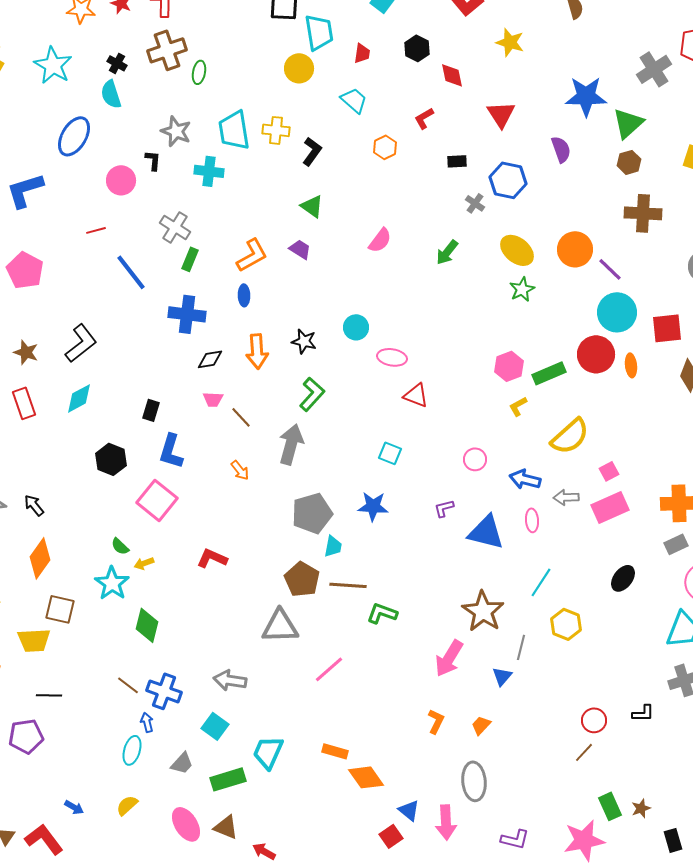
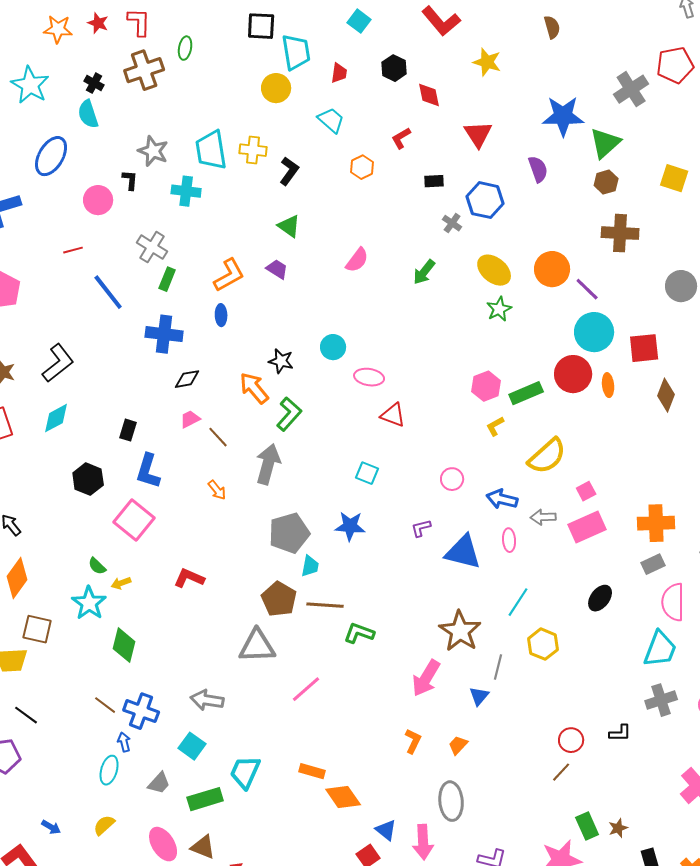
green ellipse: (199, 72) -> (185, 48), moved
orange arrow: (257, 351) -> (254, 388), moved, turned 144
pink trapezoid: (213, 399) -> (190, 419), turned 150
black line: (49, 695) -> (26, 715), turned 35

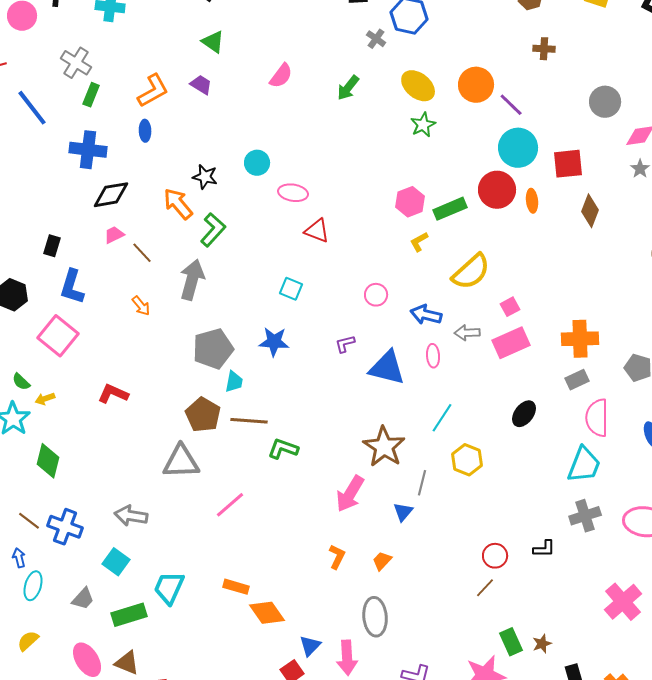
brown cross: (620, 233) -> (544, 49), size x0.6
black diamond: (187, 379) -> (111, 195), size x1.4
blue arrow: (124, 742) -> (19, 558), moved
blue triangle: (386, 830) -> (310, 646), turned 35

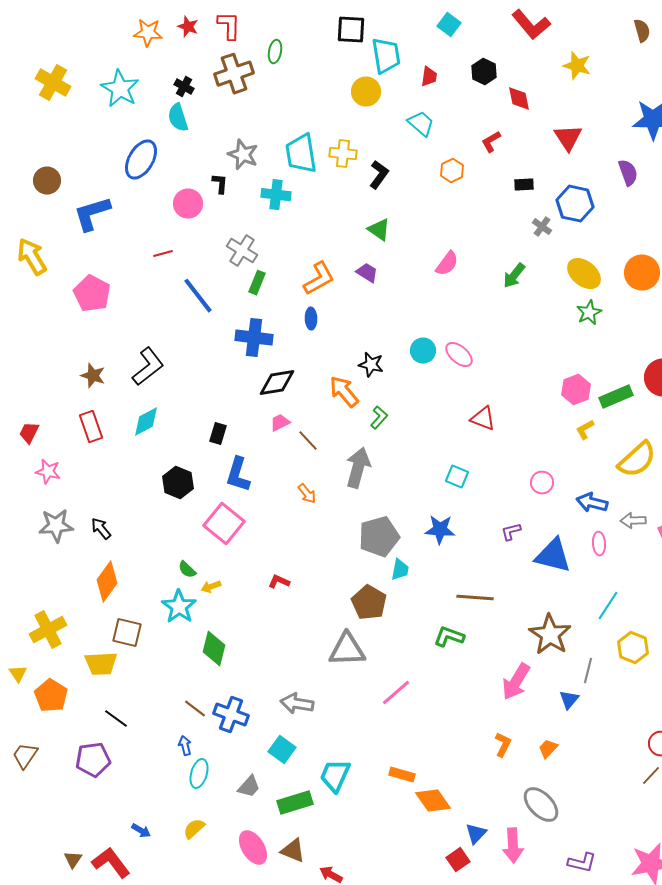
pink ellipse: (293, 193) -> (459, 355), moved, turned 32
green L-shape: (213, 230) -> (379, 418), size x0.7
red L-shape: (113, 394) -> (279, 582), size x0.7
brown line: (249, 421) -> (475, 598), moved
gray ellipse: (375, 617) -> (541, 805), turned -39

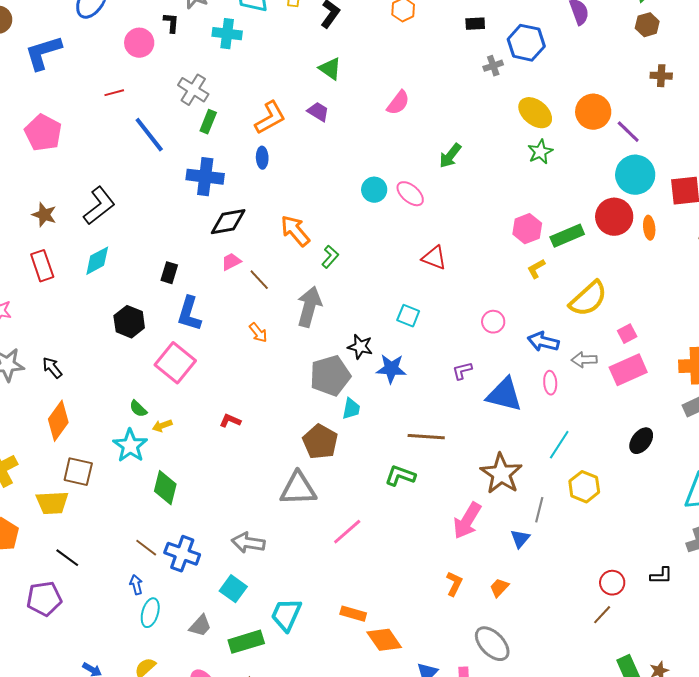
gray cross: (542, 227) -> (493, 66), turned 36
green arrow: (514, 276) -> (450, 156), moved
black star: (371, 365) -> (360, 347), moved

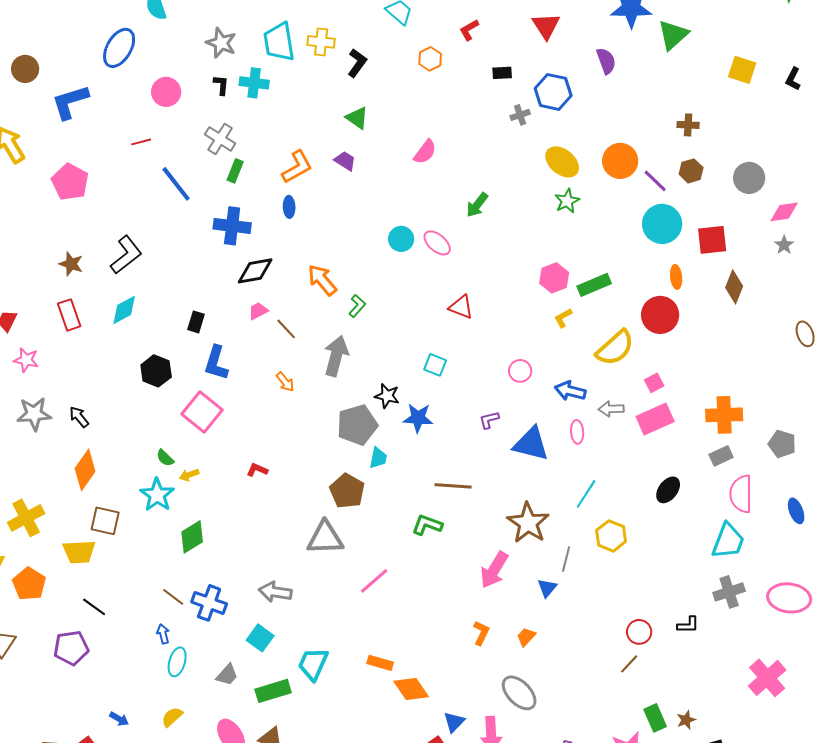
black L-shape: (171, 23) -> (221, 85), moved
brown hexagon: (647, 25) -> (691, 171), moved
red circle: (614, 217) -> (660, 315), moved
green diamond: (165, 488) -> (192, 537), turned 44

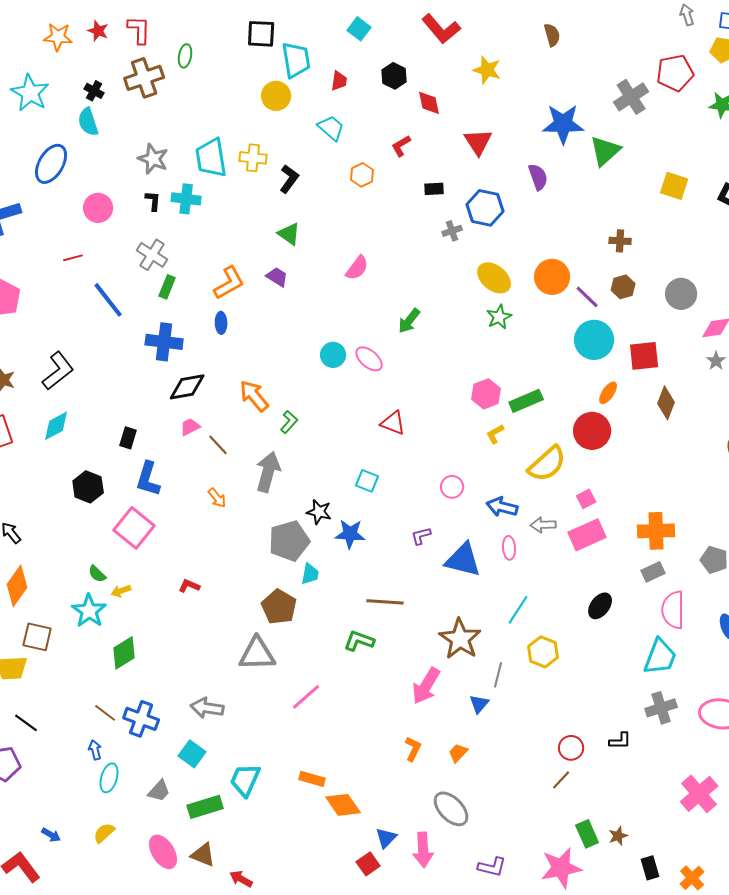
orange ellipse: (676, 277) -> (608, 393), turned 40

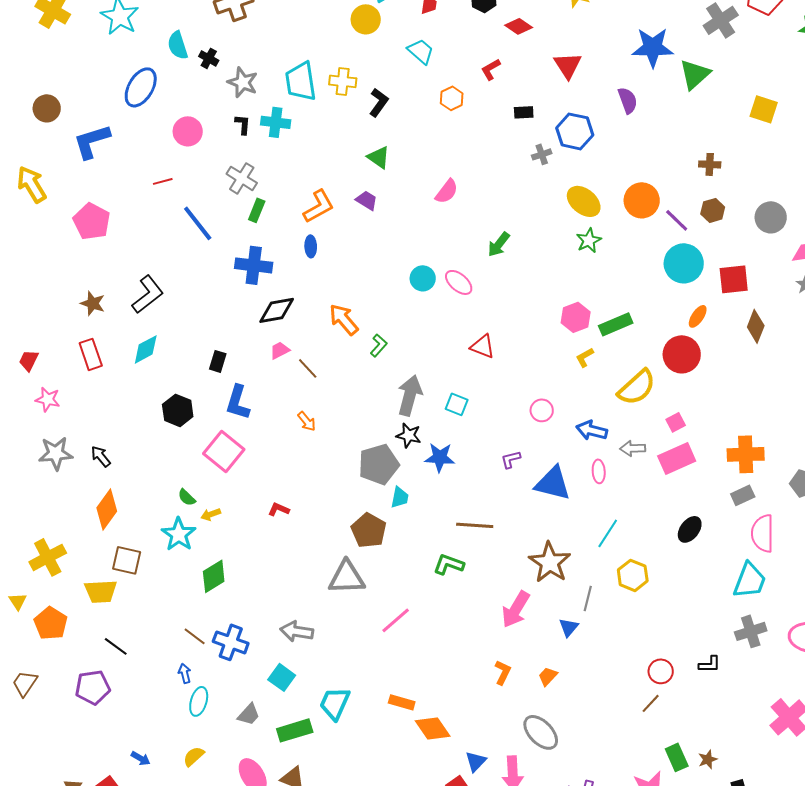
black cross: (94, 91) -> (209, 58), moved
red diamond: (429, 103) -> (519, 26), turned -44
gray arrow: (268, 472) -> (410, 395), moved

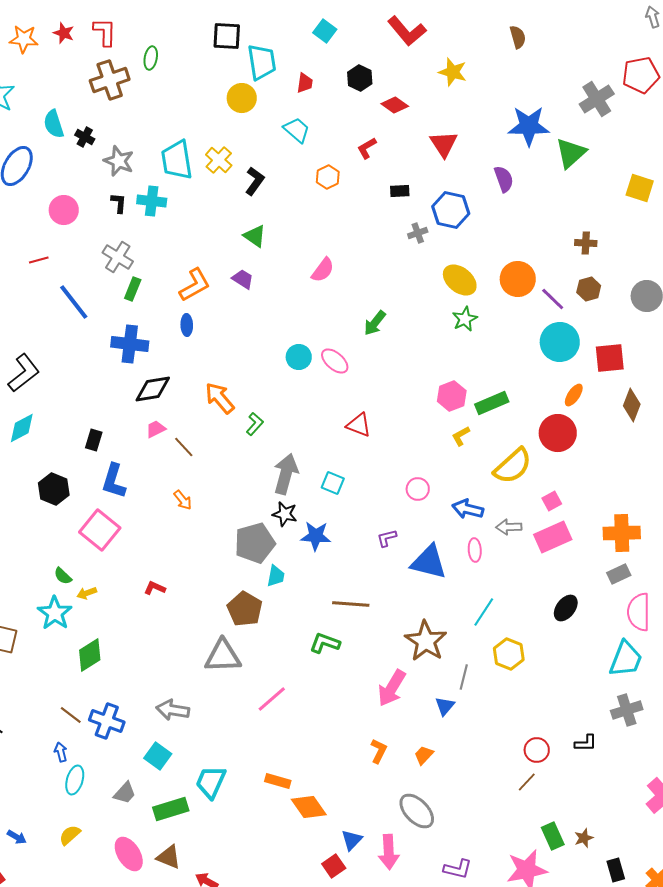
yellow cross: (343, 81) -> (219, 160), turned 36

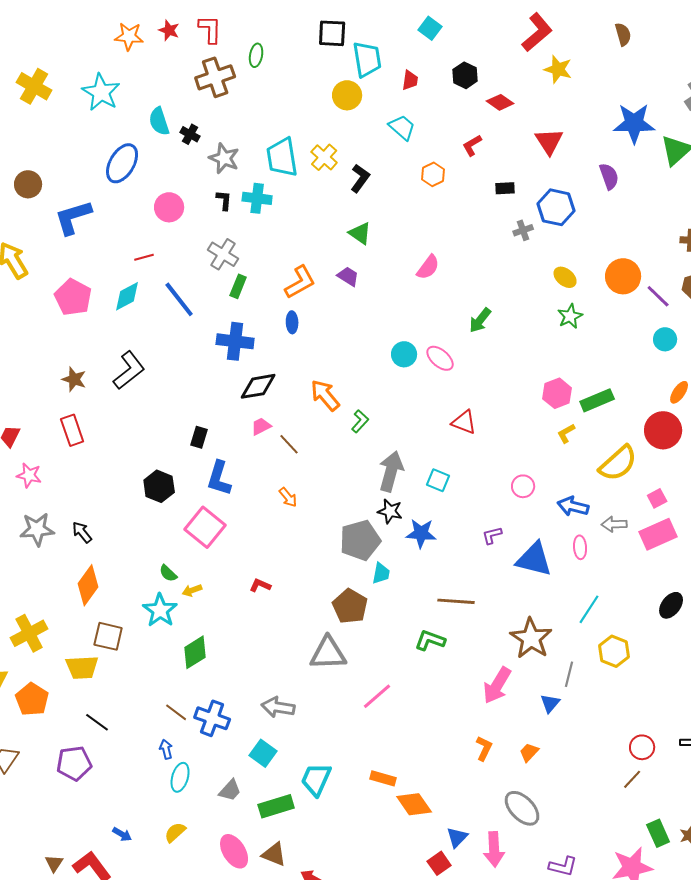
red L-shape: (407, 31) -> (537, 32), moved, turned -90
yellow ellipse: (460, 280) -> (565, 277), size x0.7
cyan circle: (560, 342) -> (665, 339), size x0.6
cyan diamond: (22, 428) -> (127, 296), moved

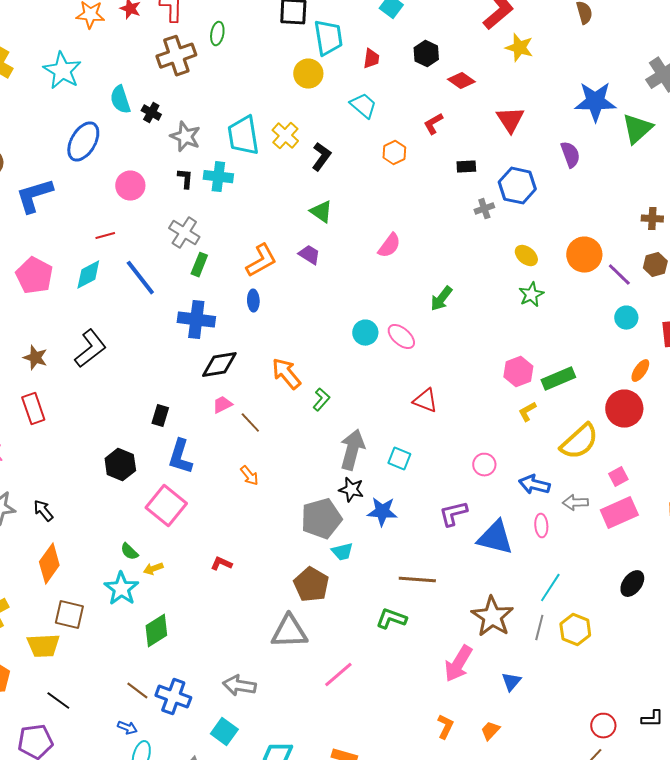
purple L-shape: (492, 535) -> (453, 514), size x1.4
cyan trapezoid: (381, 573) -> (342, 552), turned 65
gray line: (569, 674) -> (539, 628), moved
blue arrow: (166, 749) -> (127, 728), turned 126

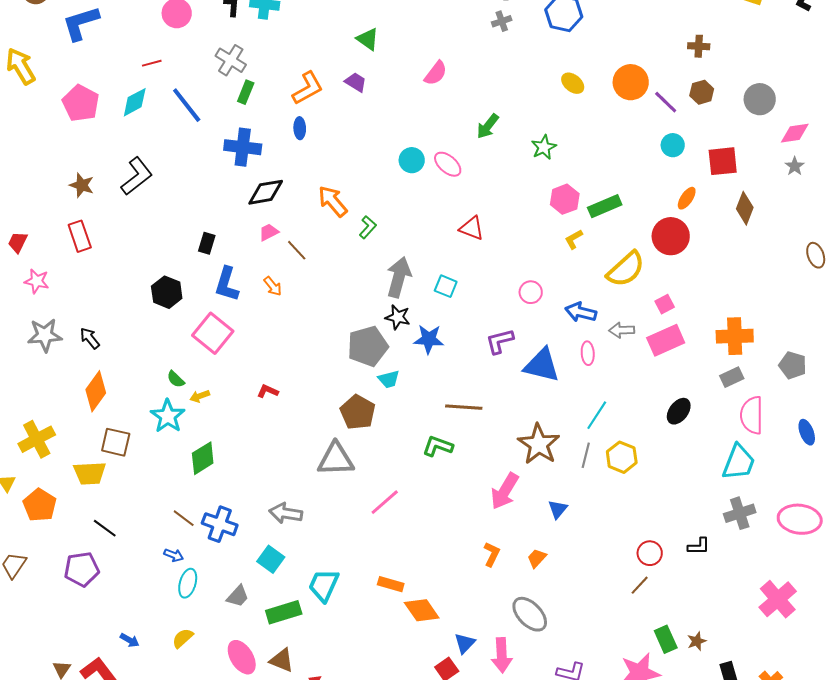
gray cross: (484, 209) -> (502, 21), moved
green star: (531, 295) -> (544, 147), moved
orange arrow: (249, 476) -> (273, 286), moved

